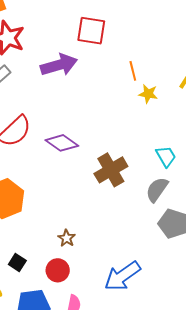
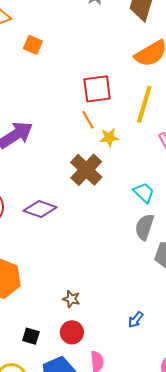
red square: (91, 31) -> (97, 89), moved
brown cross: (111, 170) -> (86, 170), moved
blue arrow: (122, 276) -> (136, 320), size x0.5

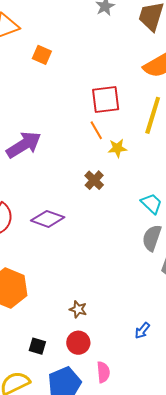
brown cross: (86, 170) -> (94, 180), size x0.6

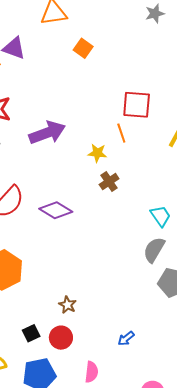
yellow star: (117, 148) -> (97, 153), moved
black square: (37, 346) -> (31, 333), moved, turned 36
pink semicircle: (103, 372) -> (91, 372), moved

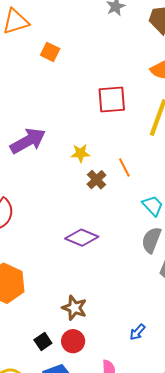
orange line: (121, 133) -> (124, 168), moved
purple diamond: (56, 210) -> (82, 238), moved
brown star: (67, 305) -> (74, 308), size x1.4

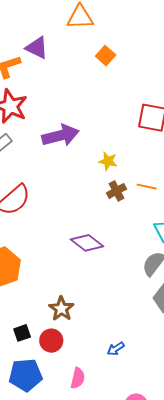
orange line: (124, 168) -> (147, 187), turned -66

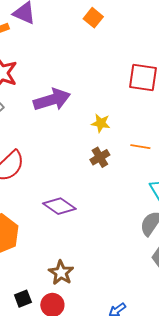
brown cross: (116, 191) -> (100, 157), moved
purple diamond: (87, 243) -> (59, 206), moved

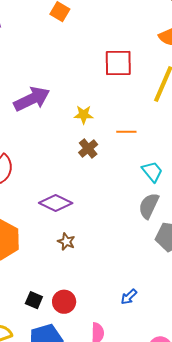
brown star: (61, 273) -> (66, 242), moved, size x0.7
black square: (23, 299) -> (34, 300), turned -36

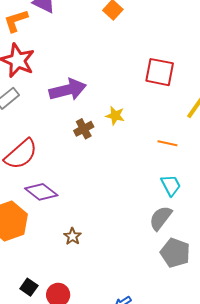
orange line: (126, 132) -> (167, 143), moved
brown cross: (88, 148) -> (84, 129), moved
purple diamond: (56, 203) -> (41, 192), moved

